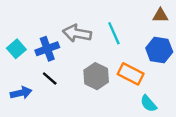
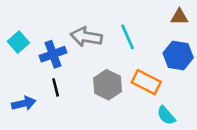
cyan square: (16, 49) -> (18, 42), moved
black line: (50, 79) -> (56, 87), turned 35

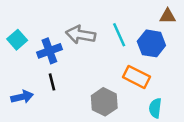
blue hexagon: (178, 55) -> (151, 43), moved
gray hexagon: (108, 85) -> (104, 102), moved
cyan semicircle: (166, 115) -> (155, 108), turned 48

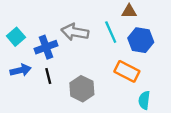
brown triangle: (168, 16) -> (129, 11), moved
blue arrow: (22, 97) -> (21, 70), moved
gray hexagon: (104, 102) -> (82, 89), moved

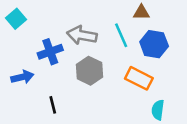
cyan square: (16, 37) -> (16, 19), moved
black line: (48, 76) -> (53, 105), moved
gray hexagon: (82, 89) -> (89, 71), moved

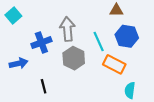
gray arrow: (82, 35) -> (67, 29), turned 75
cyan line: (121, 35) -> (99, 41), moved

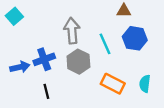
blue cross: (41, 43) -> (44, 59), moved
orange rectangle: (114, 64) -> (113, 84), moved
cyan semicircle: (130, 90) -> (145, 84), moved

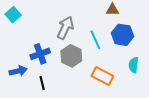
gray arrow: (72, 31) -> (65, 28), turned 30
blue arrow: (20, 67) -> (18, 71), moved
cyan semicircle: (145, 84) -> (134, 65), moved

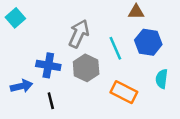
blue cross: (40, 54) -> (48, 65), turned 30

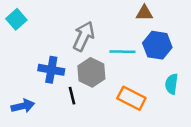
cyan line: (115, 48) -> (122, 52), turned -65
blue arrow: (22, 86) -> (23, 106), moved
black line: (51, 101) -> (72, 96), moved

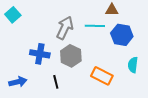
cyan line: (122, 52) -> (95, 26), moved
black line: (72, 96) -> (56, 82), moved

